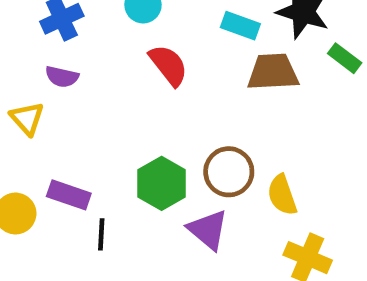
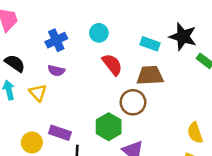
brown trapezoid: (273, 72) -> (150, 76), moved
brown circle: (229, 172) -> (133, 102), moved
yellow semicircle: (282, 195) -> (195, 133), moved

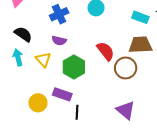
red semicircle: (112, 65) -> (106, 51), moved
green hexagon: (109, 127) -> (74, 67), moved

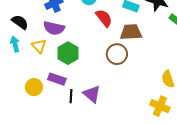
purple semicircle: (59, 41) -> (54, 28), size x1.5
red semicircle: (106, 51) -> (104, 18), moved
purple triangle: (126, 110) -> (92, 94), moved

